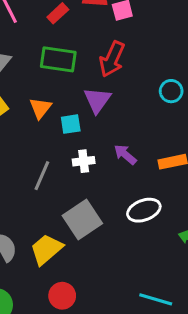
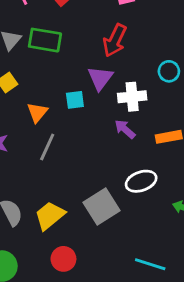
green rectangle: (58, 59) -> (45, 40), moved
orange triangle: (40, 108) -> (37, 112), moved
white cross: (84, 161) -> (132, 97), moved, size x1.4
gray square: (82, 219) -> (101, 206), moved

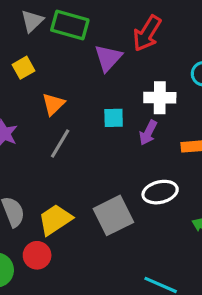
purple triangle: (100, 78) -> (108, 58), moved
cyan square: (75, 100) -> (114, 118), moved
purple arrow: (125, 129) -> (148, 133), turned -110
red circle: (63, 259) -> (37, 255), moved

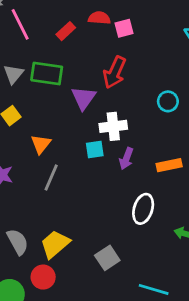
white cross: (160, 98) -> (113, 126), moved
white ellipse: (160, 192) -> (143, 209), turned -52
gray square: (113, 215) -> (107, 258), moved, size x0.7

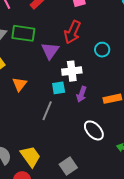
cyan circle: (168, 101) -> (102, 50), moved
gray line: (51, 178) -> (47, 111), moved
white ellipse: (143, 209) -> (94, 130), turned -60
yellow trapezoid: (55, 244) -> (30, 156), turned 95

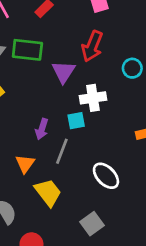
orange triangle: (20, 84) -> (25, 164), moved
purple arrow: (81, 94) -> (42, 129), moved
white ellipse: (94, 130) -> (106, 176), moved
yellow trapezoid: (30, 156) -> (48, 192), moved

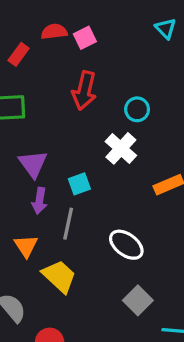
purple triangle: (63, 72) -> (33, 164), moved
white cross: (93, 98) -> (121, 148), moved, turned -30
gray square: (92, 224) -> (138, 300), moved

